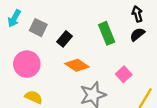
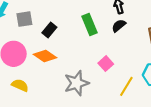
gray square: (38, 28) -> (24, 19), turned -35
orange diamond: (77, 65) -> (45, 56), moved

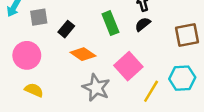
orange diamond: (45, 56) -> (83, 54), moved
pink square: (106, 64) -> (128, 66), size x1.6
gray star: (76, 83) -> (96, 88), turned -30

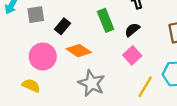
black semicircle: (143, 24) -> (132, 30), moved
pink circle: (27, 55) -> (43, 56), moved
pink square: (128, 66) -> (132, 55), moved, size x0.7

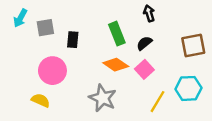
black rectangle: (63, 26) -> (73, 40), turned -35
orange diamond: (79, 51) -> (116, 65), moved

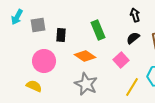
black arrow: (149, 13) -> (135, 15), moved
black semicircle: (144, 43) -> (133, 38), moved
orange diamond: (116, 65) -> (85, 56), moved

